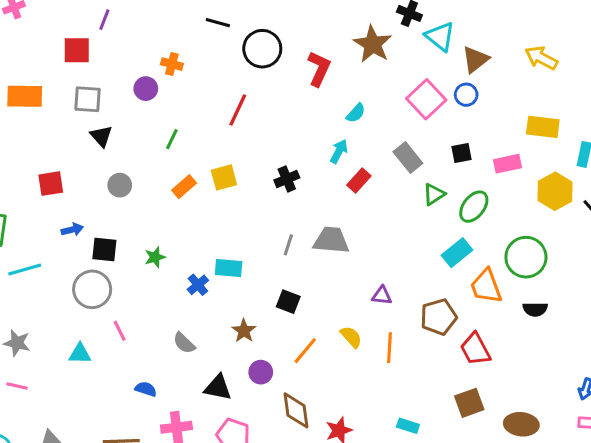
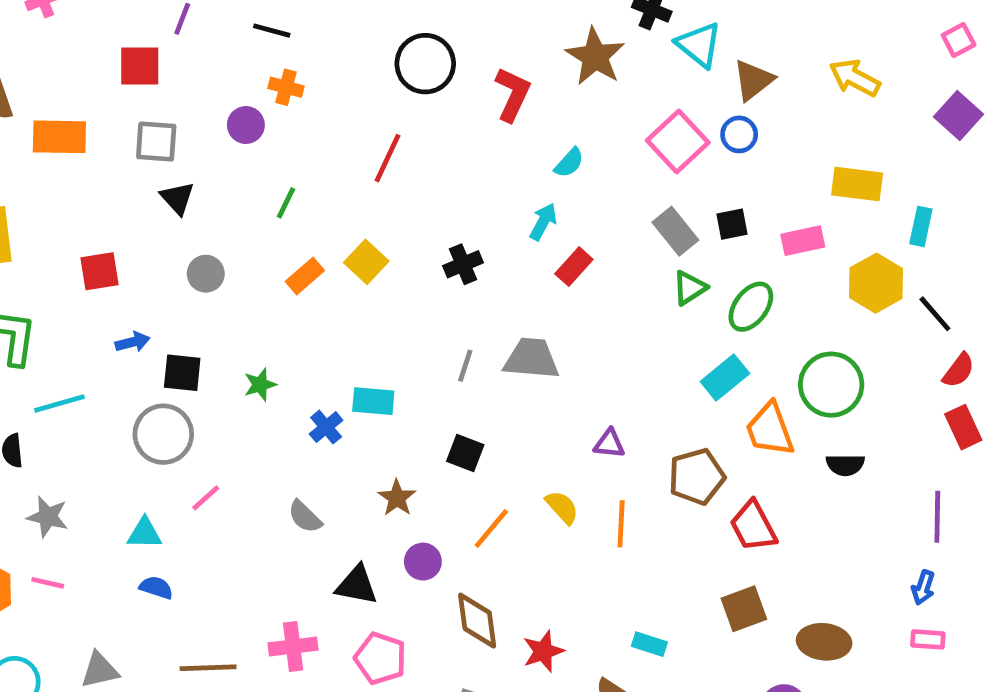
black line: (218, 23) -> (272, 31), moved
gray rectangle: (408, 158) -> (675, 231), moved
yellow square: (224, 177) -> (366, 262), turned -32
pink line: (120, 331) -> (206, 498), turned 75
blue semicircle: (146, 389) -> (156, 588), moved

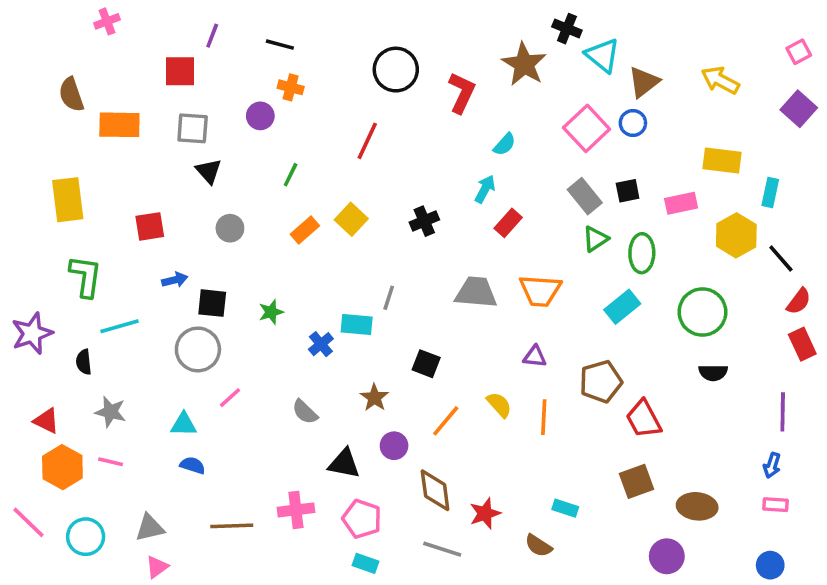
green ellipse: (751, 307) -> (642, 253), turned -36
gray line: (465, 366) -> (389, 298), moved
orange trapezoid: (770, 429) -> (540, 291), moved, turned -66

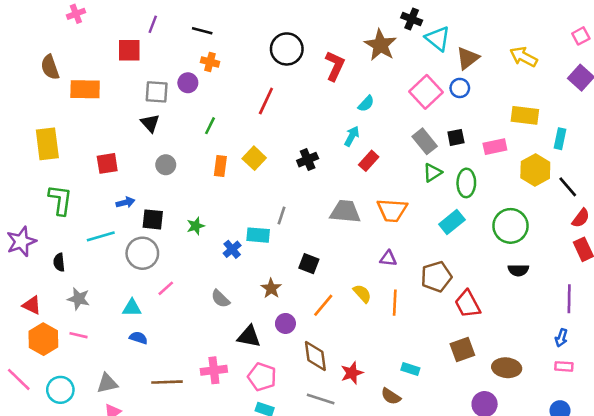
gray square: (193, 128) -> (157, 92), moved
orange rectangle: (305, 230) -> (220, 166), turned -42
cyan line: (119, 326) -> (101, 236), moved

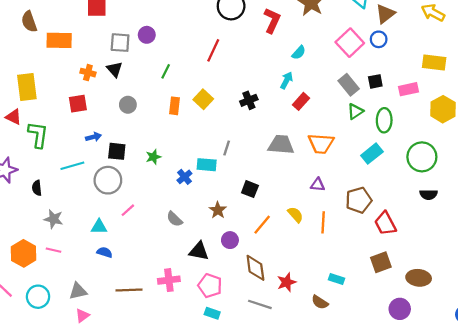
orange cross: (210, 62) -> (88, 73), moved
red triangle: (32, 305) -> (14, 117), moved

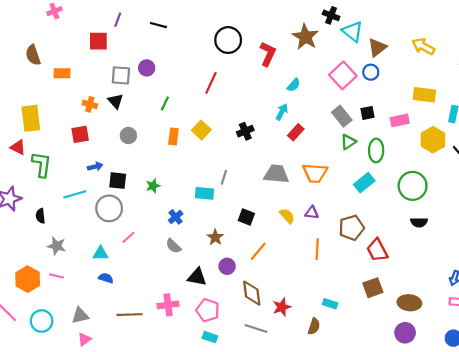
orange rectangle: (59, 40) -> (62, 73), size x0.7
blue cross: (184, 177) -> (176, 217), moved
yellow semicircle: (295, 215) -> (287, 216), moved
brown semicircle: (320, 302) -> (314, 326), turned -105
purple circle: (400, 309) -> (405, 333), moved

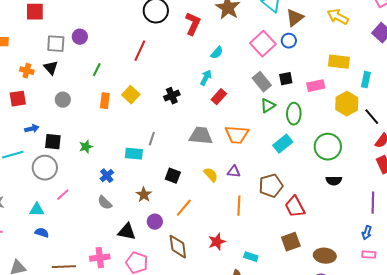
red star: (282, 307) -> (217, 242), moved

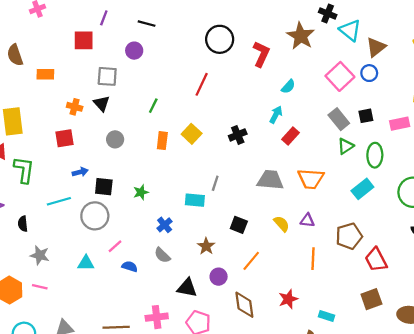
purple circle: (80, 37) -> (134, 51), moved
blue semicircle: (42, 233) -> (130, 266), moved

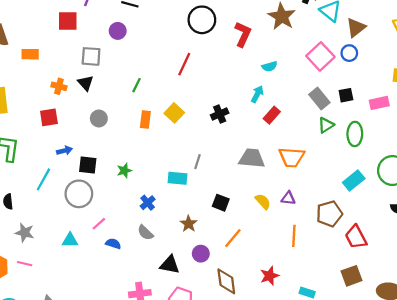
cyan semicircle: (288, 87) -> (269, 66), turned 32
cyan rectangle: (362, 189) -> (354, 181), moved
cyan line: (59, 201) -> (43, 179), turned -45

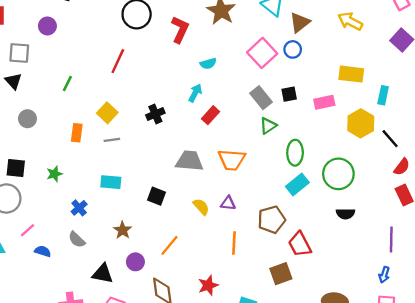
orange rectangle: (145, 120) -> (77, 133), moved
green ellipse: (355, 134) -> (295, 153), moved
gray line: (197, 162) -> (112, 140), moved, turned 64
black square: (221, 203) -> (157, 196), moved
brown square: (351, 276) -> (281, 274), moved

